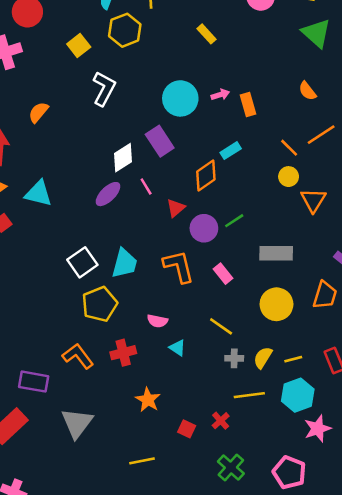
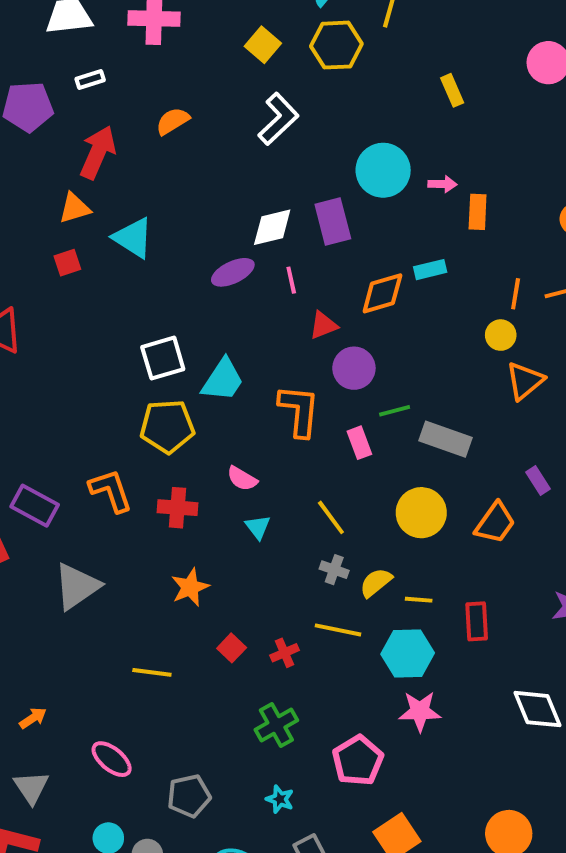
yellow square: (79, 45) -> (263, 45), turned -30
orange line: (289, 148) -> (516, 294), turned 36
green line: (234, 221) -> (395, 411), moved

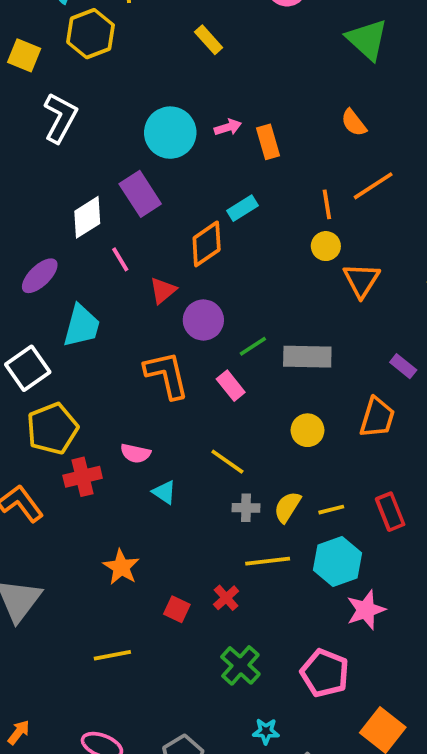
purple ellipse: (233, 272) -> (40, 276), moved
cyan trapezoid: (223, 380) -> (82, 326), moved
red cross: (178, 508) -> (83, 477), moved
yellow circle: (421, 513) -> (307, 430), size x0.7

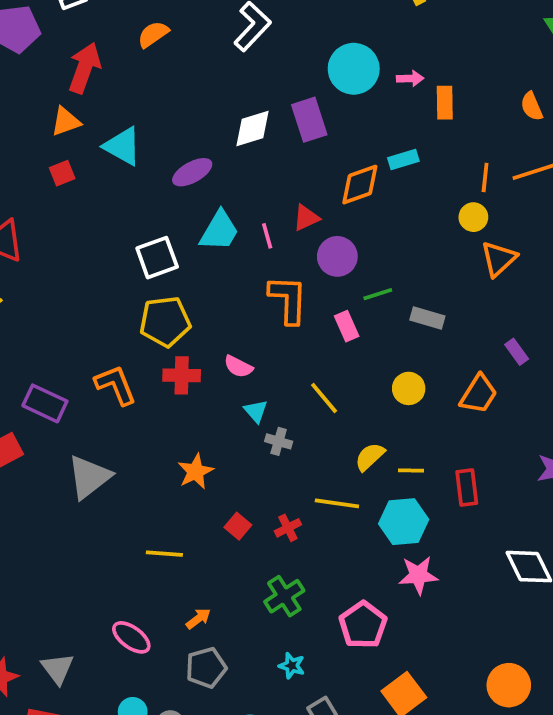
pink line: (120, 259) -> (267, 236), moved
gray rectangle: (307, 357) -> (427, 318), size x0.7
gray cross: (246, 508) -> (279, 441), moved
orange arrow: (19, 732) -> (198, 619), moved

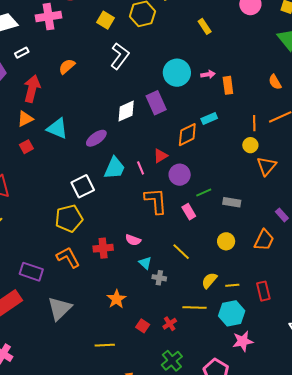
yellow pentagon: (165, 322) -> (69, 218), moved

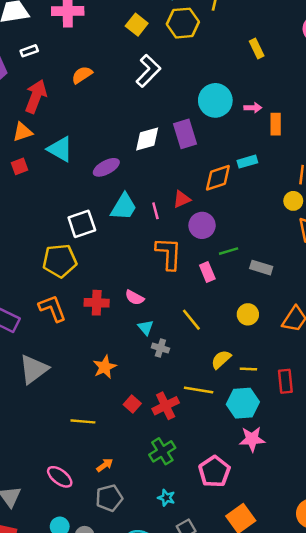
red cross: (170, 324) -> (166, 406), size x1.5

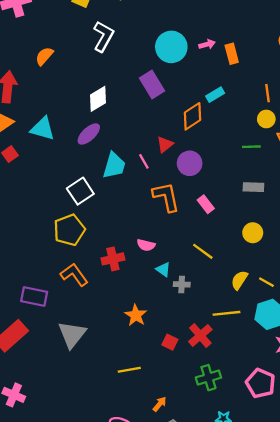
white diamond: (147, 139) -> (98, 99), moved
green line: (229, 251) -> (251, 147), moved, turned 30
yellow line: (248, 369) -> (266, 282), turned 42
green cross: (162, 451) -> (208, 378), turned 30

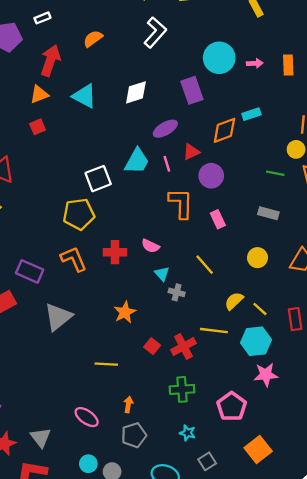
orange rectangle: (232, 54) -> (288, 65), moved
cyan triangle: (43, 129) -> (84, 96), moved
purple ellipse: (89, 134) -> (165, 129), moved
orange arrow: (160, 404) -> (128, 404), turned -42

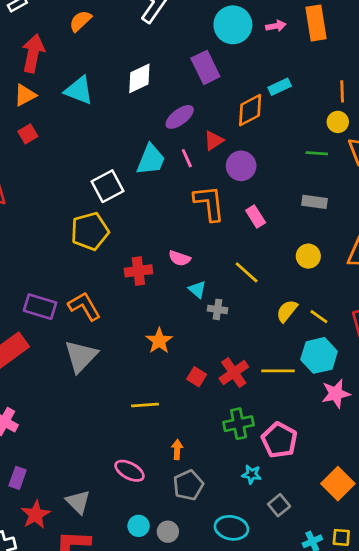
orange rectangle: (288, 65) -> (316, 23), size x1.4
orange L-shape: (74, 259) -> (84, 306), moved
yellow line: (214, 331) -> (278, 371), moved
pink pentagon: (232, 407) -> (279, 440), moved

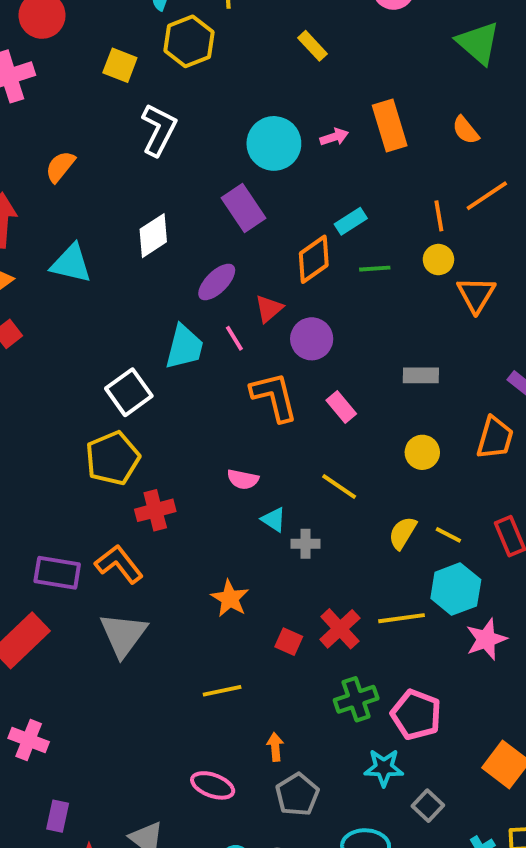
green line: (317, 153) -> (375, 269), moved
red cross: (138, 271) -> (155, 510), moved
cyan star: (252, 474) -> (384, 768), size x1.4

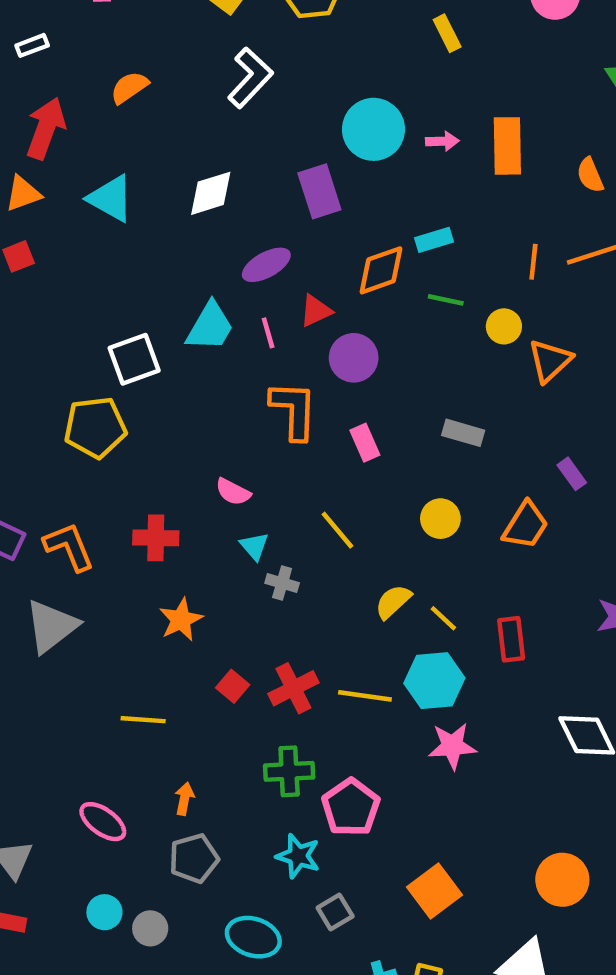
yellow circle: (438, 260) -> (504, 326), moved
red cross: (155, 510) -> (156, 538), moved

